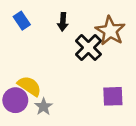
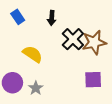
brown star: (110, 31) -> (94, 42), moved, turned 30
yellow semicircle: (29, 86) -> (33, 54), moved

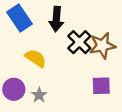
blue rectangle: (18, 17) -> (20, 18), size x1.6
black arrow: (52, 18) -> (56, 19), size x1.5

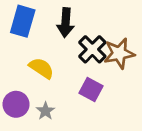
blue rectangle: (20, 18) -> (23, 21), turned 50
purple square: (101, 86) -> (91, 90), moved, turned 30

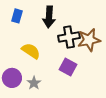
blue rectangle: (23, 21) -> (17, 16), size x0.6
black cross: (92, 49) -> (69, 37), turned 35

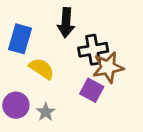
blue rectangle: (17, 16) -> (20, 39), moved, size x1.5
brown star: (89, 40) -> (108, 67), moved

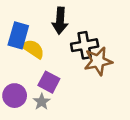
yellow semicircle: (42, 69) -> (33, 49), moved
purple square: (92, 90) -> (49, 82), moved

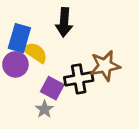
black cross: (85, 45) -> (79, 79), moved
purple circle: (15, 96) -> (15, 64), moved

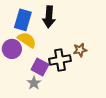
blue rectangle: (19, 38) -> (23, 20), moved
brown star: (105, 66) -> (80, 50), size x0.6

